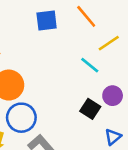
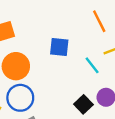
blue square: (47, 21) -> (59, 47), moved

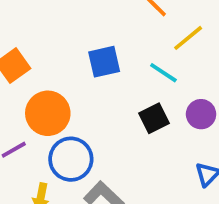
black square: (83, 104) -> (154, 118), moved, turned 36

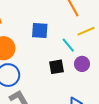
purple circle: (201, 114) -> (82, 64), moved

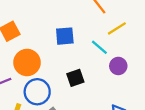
black square: (56, 67) -> (75, 78), moved

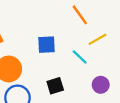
purple circle: (118, 66) -> (101, 85), moved

